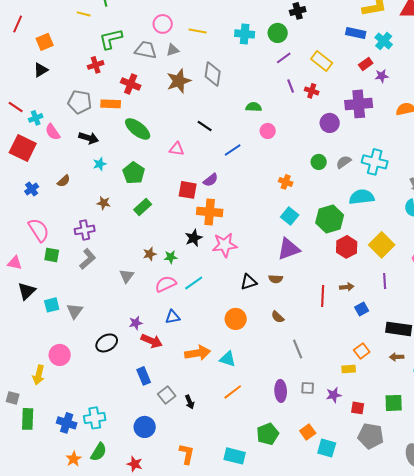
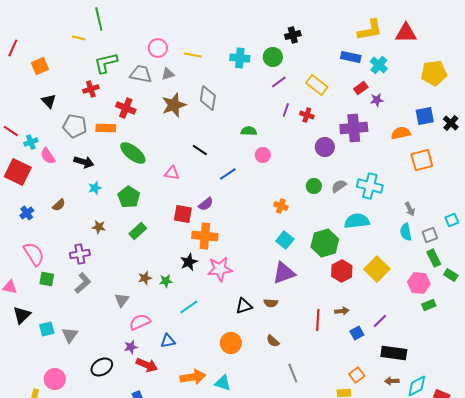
black triangle: (41, 70) -> (49, 101), moved, turned -42
purple line: (291, 86) -> (286, 110), turned 40
purple line: (385, 281) -> (380, 321), moved, turned 49
pink semicircle: (166, 284) -> (140, 322), moved

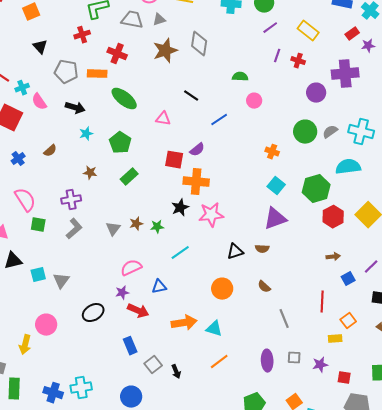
green circle: (314, 186) -> (305, 132), size x1.5
gray triangle: (122, 300) -> (113, 229), moved
black triangle: (22, 315) -> (13, 261), turned 30
red line: (318, 320) -> (322, 302), moved

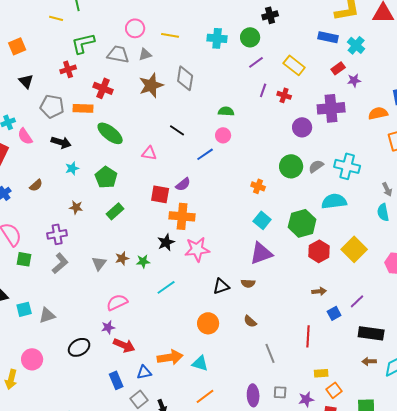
pink circle: (254, 101) -> (223, 135), moved
gray triangle: (61, 281) -> (47, 315), turned 36
blue triangle: (159, 287) -> (144, 372), moved
orange square: (348, 321) -> (334, 390), moved

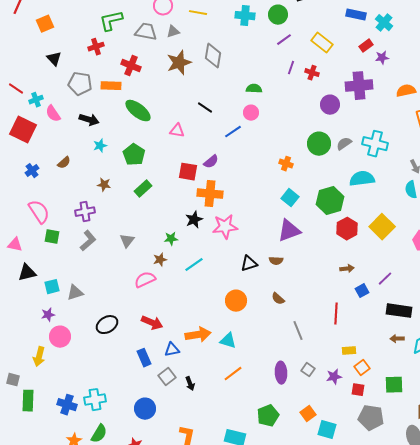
brown star: (122, 258) -> (160, 260), moved
purple star: (108, 327) -> (48, 315), moved
gray square: (280, 392) -> (308, 370), turned 32

